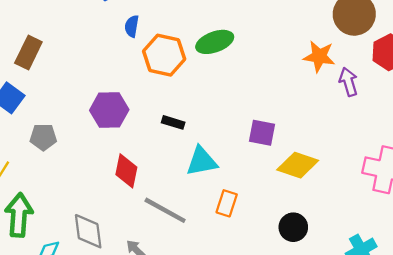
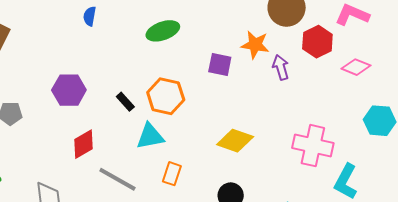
orange hexagon: (164, 55) -> (166, 96), moved
black rectangle: (173, 122) -> (125, 102), turned 30
purple square: (262, 133) -> (220, 65), moved
red diamond: (126, 171) -> (84, 144), turned 48

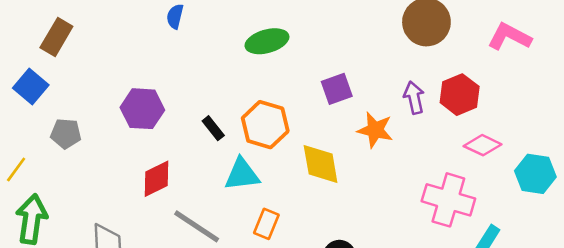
red hexagon: (317, 42) -> (460, 95), moved
orange star: (255, 45) -> (375, 130), moved
purple square: (220, 65) -> (337, 89), turned -35
pink diamond: (356, 67) -> (483, 145), moved
yellow diamond: (235, 141) -> (321, 164), moved, turned 57

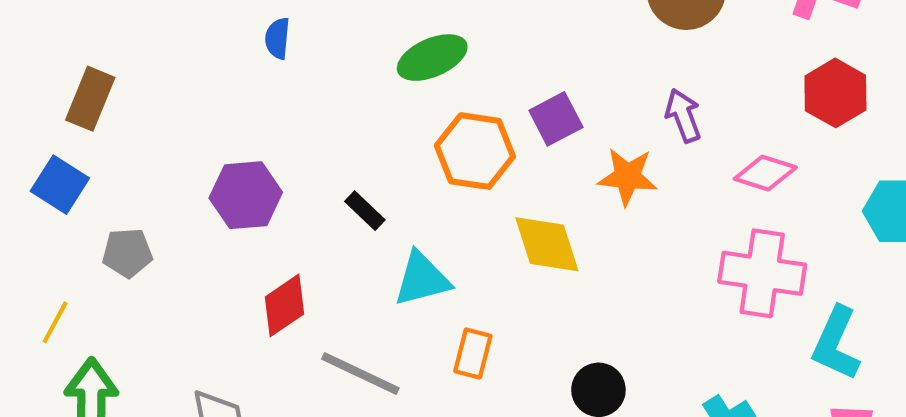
red hexagon: (460, 95) -> (835, 93), moved
orange hexagon: (265, 125) -> (475, 151), moved
pink diamond: (483, 145) -> (765, 173), moved

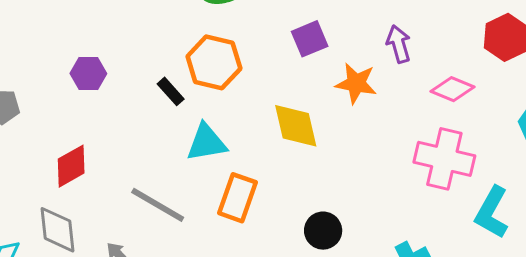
orange hexagon: (475, 151) -> (214, 62), moved
purple hexagon: (246, 195) -> (88, 73), size x0.7
red diamond: (284, 305) -> (71, 166), moved
orange rectangle: (473, 354) -> (237, 198), size x1.4

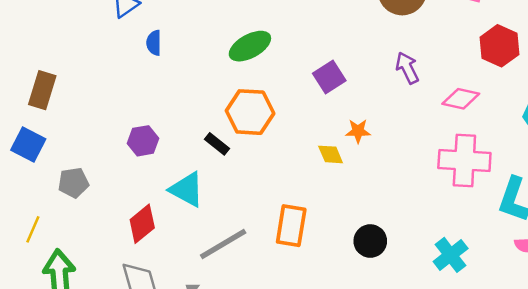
orange star: (356, 83) -> (358, 131), moved, size x0.7
yellow diamond: (296, 126) -> (331, 154), size x0.6
cyan triangle: (206, 143) -> (187, 190), moved, turned 48
gray line: (158, 205) -> (223, 244), turned -51

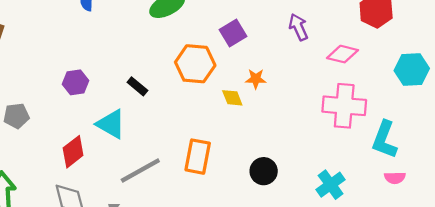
orange hexagon: (250, 112) -> (195, 64), moved

